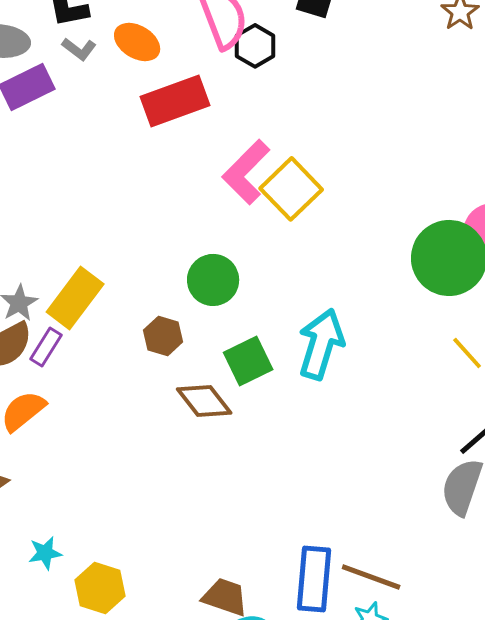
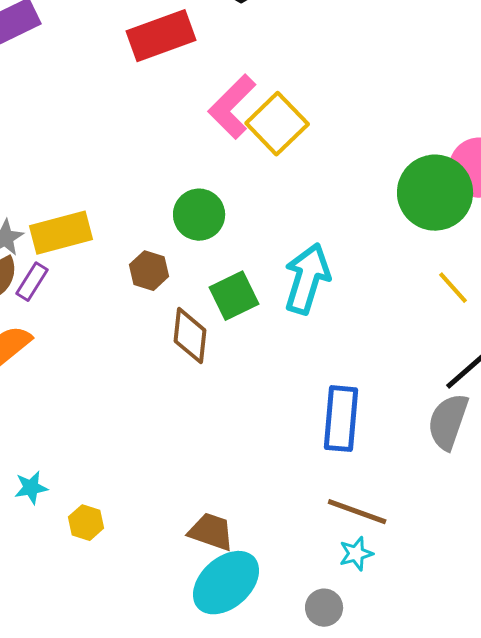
yellow rectangle: (75, 298) -> (61, 233), turned 38
brown diamond: (204, 401) -> (190, 336), turned 44
blue rectangle: (314, 579) -> (341, 419), moved
yellow hexagon: (100, 588) -> (86, 523), size x0.7

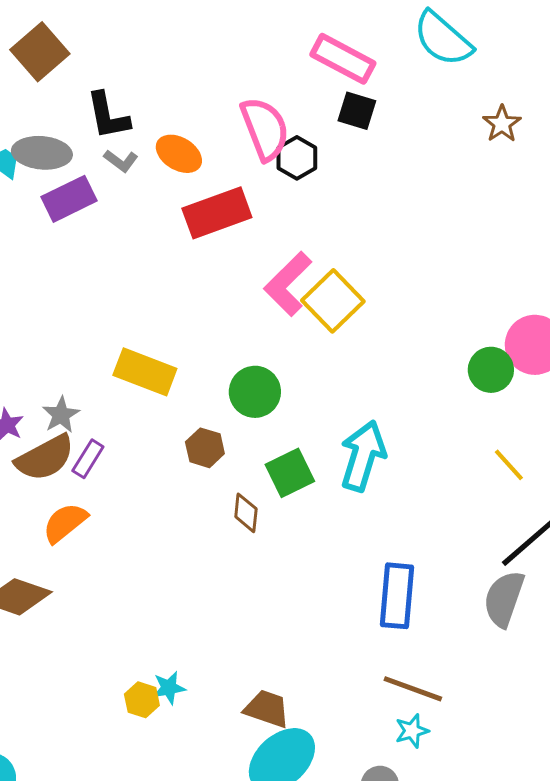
green circle: (435, 193) -> (491, 370), size x0.6
yellow rectangle: (61, 233) -> (145, 372), moved, turned 36
brown diamond: (190, 336) -> (246, 513), size x0.7
cyan star: (31, 488) -> (169, 688), moved

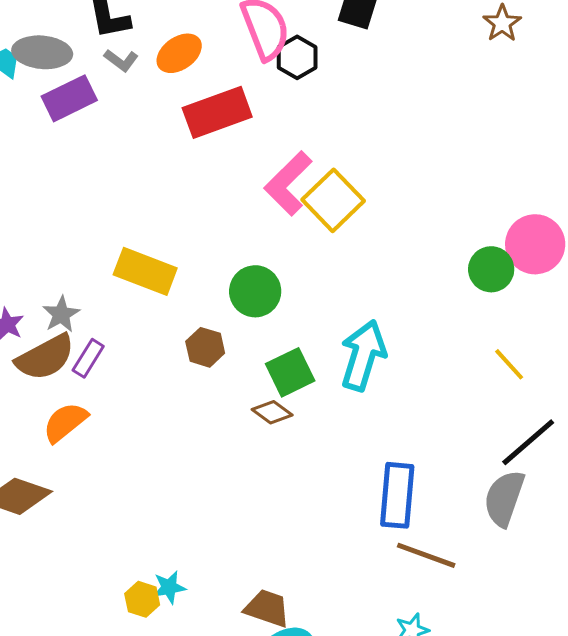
orange ellipse: (179, 154) -> (179, 53), turned -66
brown diamond: (246, 513) -> (272, 412), moved, turned -60
brown line: (413, 689) -> (426, 555), moved

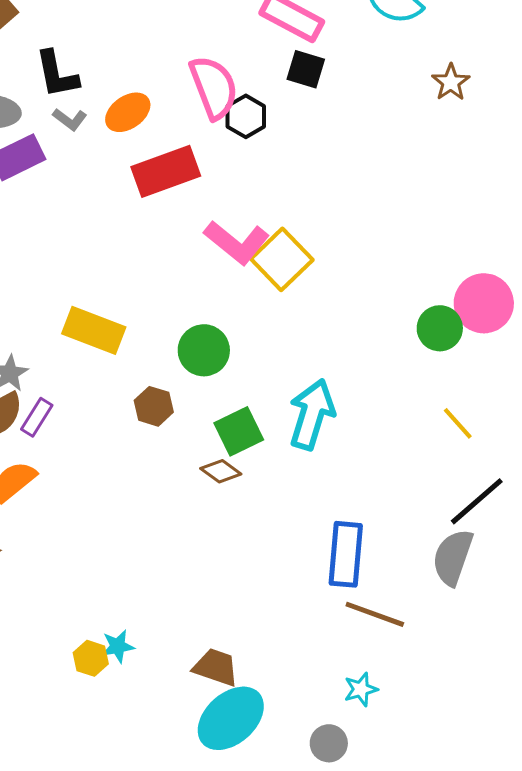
pink L-shape: (288, 183) -> (237, 242), turned -96

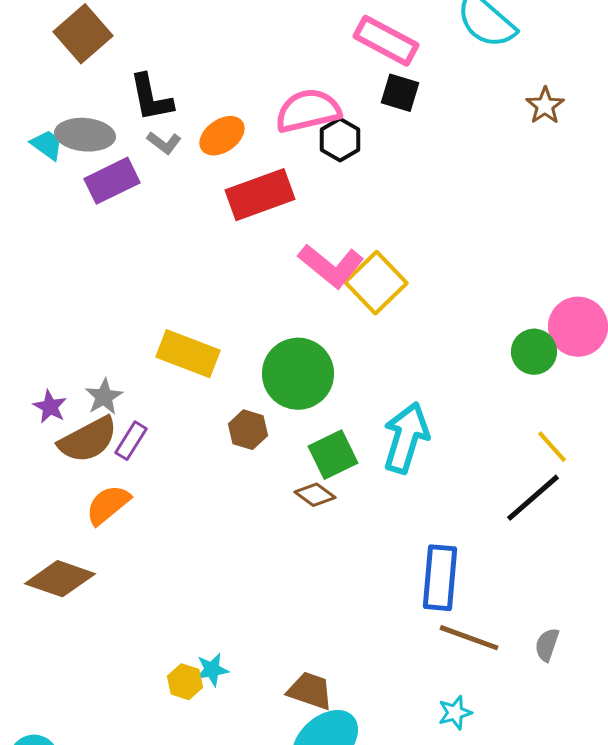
pink semicircle: (214, 87) -> (308, 111), turned -82
green circle: (204, 350) -> (298, 374), size x1.4
black line: (477, 501) -> (533, 498), moved
gray semicircle: (453, 557) -> (547, 645), moved, size x0.6

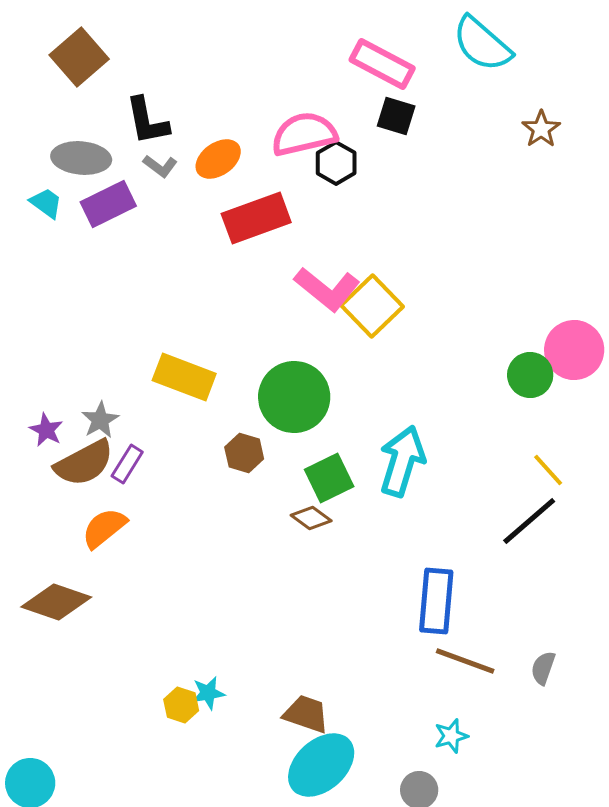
cyan trapezoid: (47, 145) -> (46, 203), moved

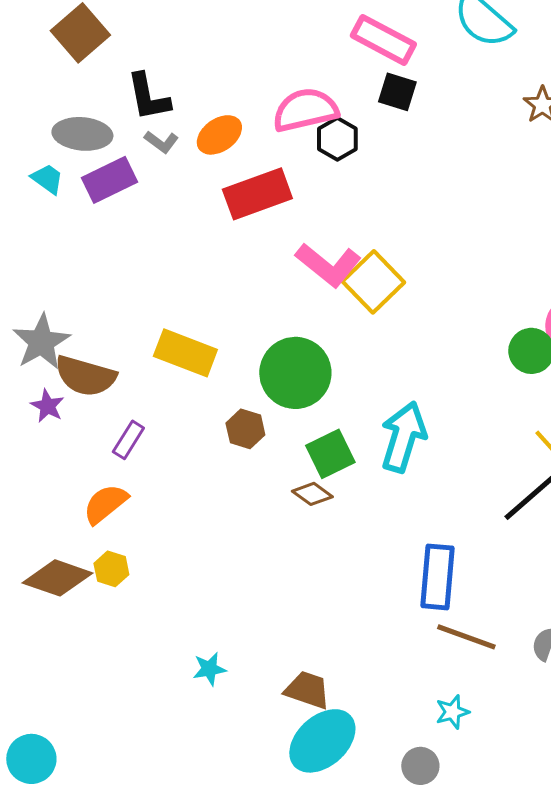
gray star: (100, 420) -> (41, 342), moved, size x1.5
brown semicircle: (84, 463) -> (85, 376), moved, turned 44
yellow hexagon: (181, 705) -> (111, 569), moved

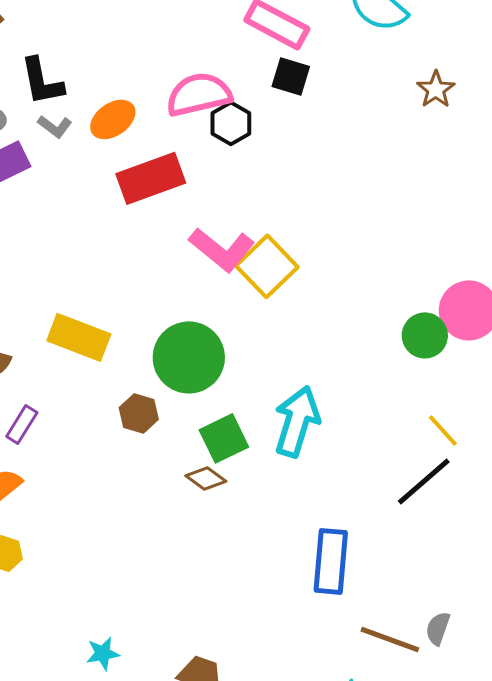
brown line: (466, 637) -> (390, 639), moved

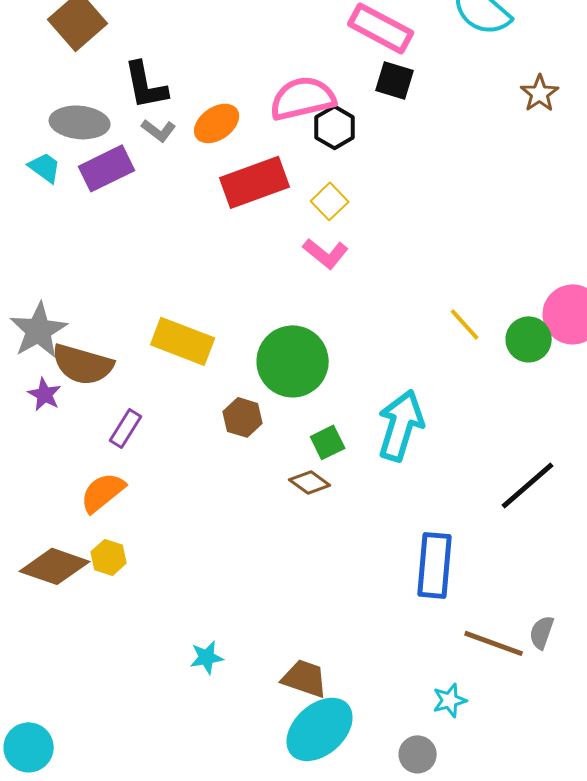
pink L-shape: (222, 249) -> (326, 253), size x0.7
yellow square: (267, 266) -> (330, 201), moved, size x0.6
yellow line: (443, 430) -> (465, 324), moved
green square: (224, 438) -> (328, 442), size x0.7

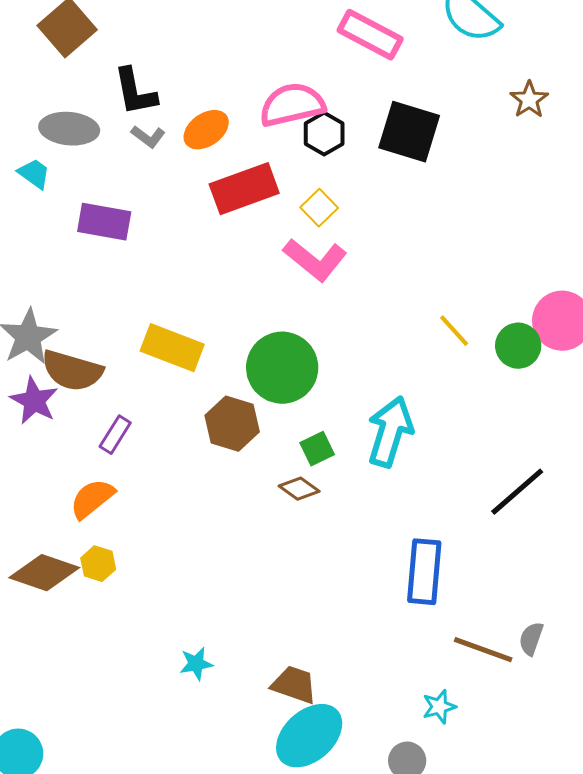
black square: (395, 80) -> (409, 132), moved, size x1.6
purple rectangle: (107, 168) -> (104, 222), moved, turned 36
pink L-shape: (326, 253) -> (315, 260), size x1.4
purple star: (45, 394) -> (34, 401), size x1.4
brown hexagon: (243, 417) -> (232, 424), size x1.4

